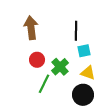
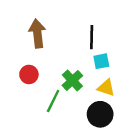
red circle: (37, 60) -> (29, 74), moved

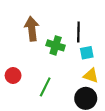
red circle: (29, 74) -> (13, 75), moved
green cross: (72, 80) -> (56, 45), moved, turned -30

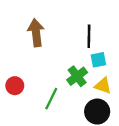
green cross: (56, 45) -> (77, 76), moved, turned 36

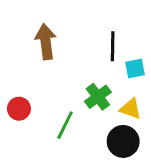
cyan square: (98, 60) -> (135, 68), moved

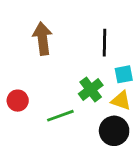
cyan square: (135, 68) -> (124, 74), moved
green line: (65, 125) -> (60, 116), turned 44

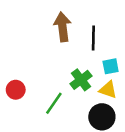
brown arrow: (42, 39) -> (62, 27), moved
green line: (60, 116) -> (54, 103), turned -35

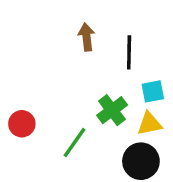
brown arrow: (62, 27) -> (86, 37), size x0.7
yellow triangle: (108, 90) -> (149, 124), turned -30

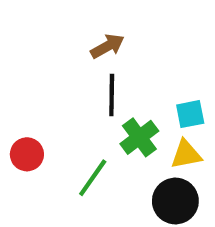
brown arrow: (86, 37) -> (108, 46), turned 68
black line: (129, 52) -> (112, 95), moved

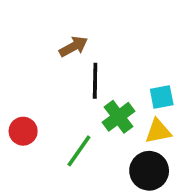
brown arrow: (108, 46) -> (74, 47), moved

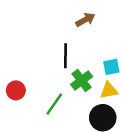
brown arrow: (74, 47) -> (85, 20), moved

